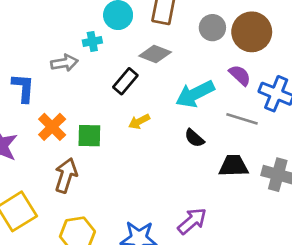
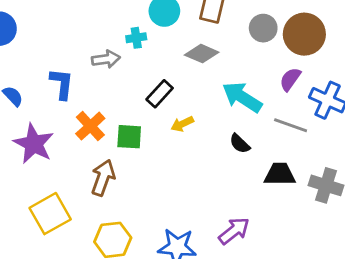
purple semicircle: (240, 75) -> (290, 79), turned -100
black rectangle: (125, 81) -> (160, 94), moved
cyan arrow: (195, 94) -> (242, 97), turned 57

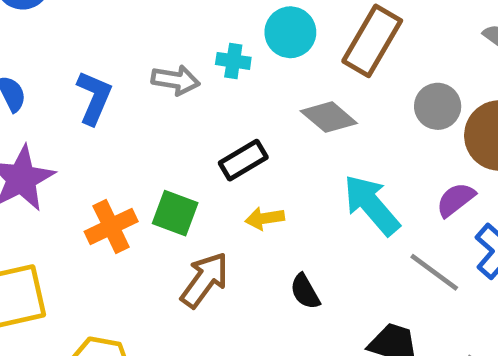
orange cross: (90, 126) -> (111, 226), moved
black semicircle: (240, 144) -> (305, 292), moved
brown arrow: (103, 178) -> (205, 280), moved

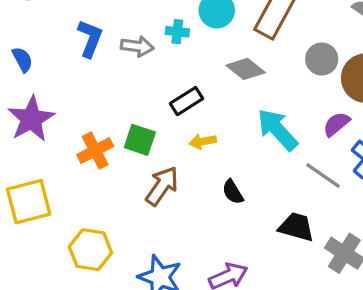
blue L-shape: (94, 98) -> (90, 38), moved

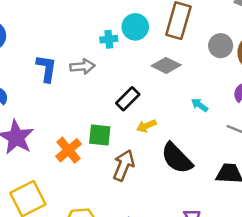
cyan cross: (177, 32) -> (109, 39), moved
cyan arrow: (277, 130) -> (200, 105), size x0.5
black semicircle: (233, 192) -> (177, 158), size x1.8

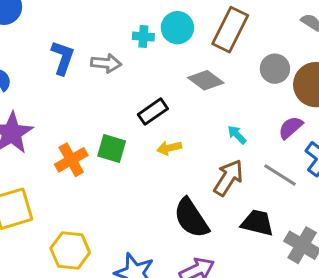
black semicircle: (177, 158) -> (191, 218), moved
brown arrow: (124, 165) -> (228, 178), moved

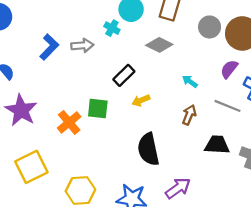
cyan cross: (143, 37) -> (112, 28), moved, turned 35
blue L-shape: (63, 58) -> (49, 47), turned 35
brown arrow: (228, 178) -> (189, 115), size x0.7
black semicircle: (191, 218) -> (148, 149), moved, turned 32

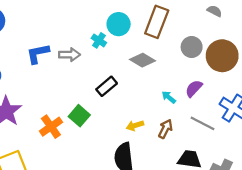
blue L-shape: (49, 47) -> (38, 54), turned -150
purple semicircle: (229, 69) -> (194, 88), moved
yellow arrow: (141, 100) -> (135, 126), moved
green square: (98, 109) -> (79, 116), turned 30

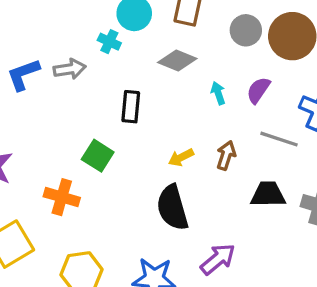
black rectangle: (107, 86) -> (131, 107), turned -36
cyan arrow: (169, 97) -> (218, 93), moved, turned 40
orange cross: (51, 127) -> (62, 197), moved, turned -30

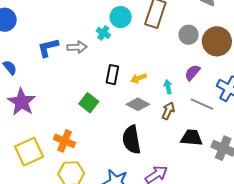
gray diamond: (177, 60) -> (138, 104), moved
cyan arrow: (218, 93) -> (168, 87), moved
yellow arrow: (181, 157) -> (139, 78), moved
orange cross: (62, 197) -> (65, 141), moved

